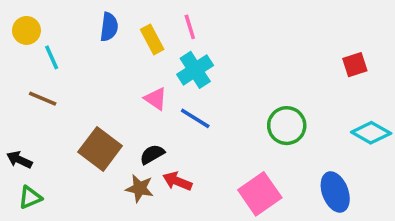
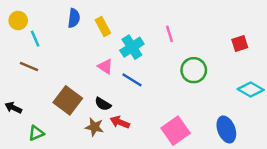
pink line: (190, 27) -> (169, 34), moved
green circle: (287, 126) -> (194, 70), moved
black semicircle: (152, 154) -> (103, 104), turned -119
green triangle: (30, 197) -> (36, 133), moved

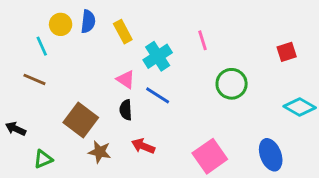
yellow circle: (18, 21) -> (61, 24), moved
black semicircle: (103, 104) -> (126, 110), moved, turned 56
brown star: (94, 127) -> (100, 152), moved

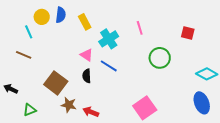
red square: (287, 52) -> (188, 33), moved, turned 32
red arrow: (143, 146) -> (91, 112), moved
blue ellipse: (271, 155) -> (202, 103), moved

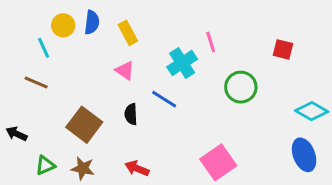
cyan cross: (109, 39) -> (182, 63), moved
pink triangle: (87, 55) -> (125, 71), moved
brown star: (69, 105) -> (83, 168), moved

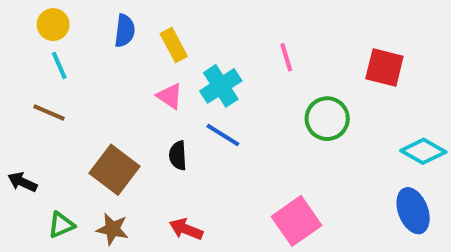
yellow circle: (63, 25) -> (53, 25), moved
red square: (283, 49) -> (384, 68), size x1.4
cyan cross: (182, 63) -> (221, 86), moved

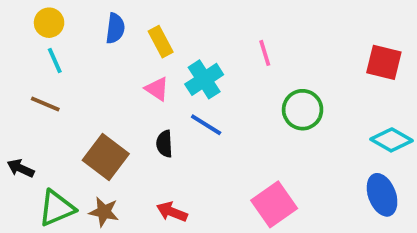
red square: (384, 68) -> (384, 62), moved
green triangle: (61, 225) -> (57, 208), size x1.5

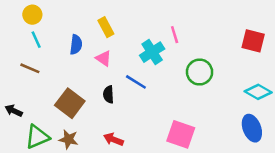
blue semicircle: (115, 28) -> (76, 45), moved
cyan cross: (204, 79) -> (152, 52), moved
pink square: (274, 204) -> (181, 134), turned -36

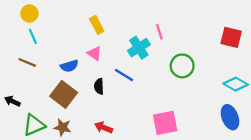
blue semicircle: (76, 45) -> (69, 66), moved, turned 66
pink square: (181, 134) -> (165, 123), turned -30

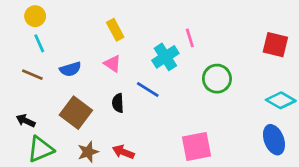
blue semicircle: (69, 66) -> (70, 69), moved
black arrow: (12, 101) -> (26, 121), moved
brown star: (63, 127) -> (88, 152), moved, turned -30

